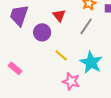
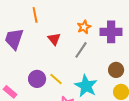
purple circle: (42, 32) -> (37, 79), moved

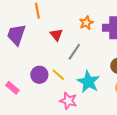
gray line: (81, 50) -> (74, 52), moved

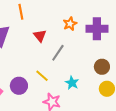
purple circle: (39, 75) -> (19, 86), moved
cyan star: (88, 82) -> (72, 83), size x0.6

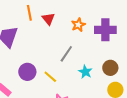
red triangle: (40, 36) -> (48, 19), moved
cyan star: (72, 83) -> (85, 72), moved
purple circle: (19, 86) -> (27, 72), moved

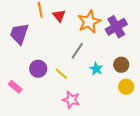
orange star: (78, 25) -> (89, 22), size x1.6
purple cross: (105, 30) -> (116, 27), turned -30

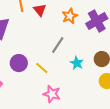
orange star: (89, 22) -> (70, 16), size x0.7

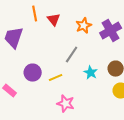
yellow line: (42, 68) -> (56, 78), turned -64

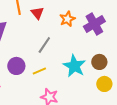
gray line: (72, 55) -> (44, 45), moved
cyan star: (91, 73) -> (74, 66), size x1.6

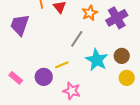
gray line: (44, 45) -> (77, 39), moved
purple circle: (16, 66) -> (44, 77), moved

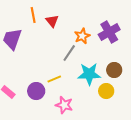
orange star: (90, 13) -> (82, 36), moved
cyan star: (97, 60) -> (89, 74), turned -30
yellow circle: (127, 78) -> (106, 91), moved

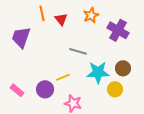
purple cross: (109, 32) -> (118, 30), turned -30
orange star: (82, 36) -> (91, 15), moved
gray line: (69, 53) -> (78, 51), turned 72

